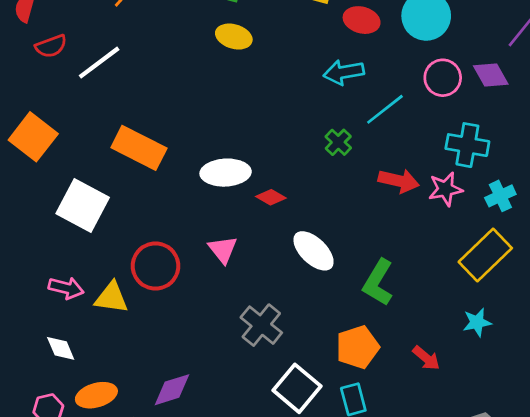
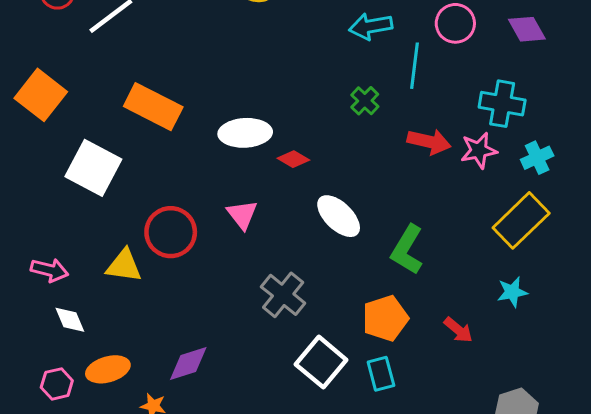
pink circle: (443, 78) -> (455, 23), moved
cyan line: (385, 109) -> (414, 66), turned -45
pink arrow: (66, 288) -> (50, 270), moved

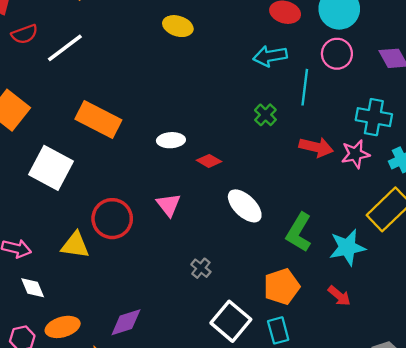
white ellipse: (245, 133) -> (171, 140), size x0.7
cyan star: (512, 292) -> (347, 247), moved, size x1.5
gray cross: (283, 295) -> (201, 268), size x0.6

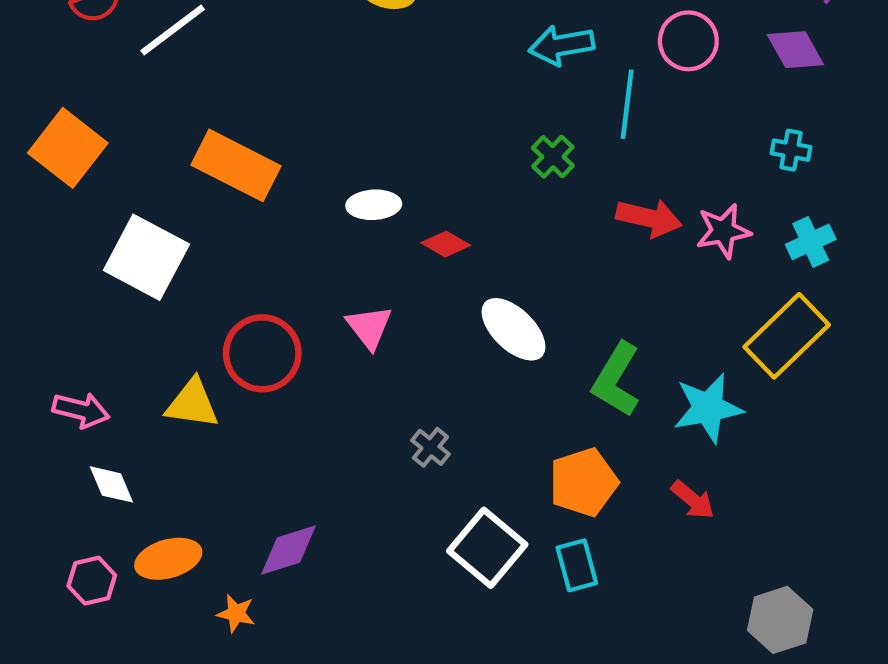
cyan cross: (374, 117) -> (791, 150), moved, size x0.6

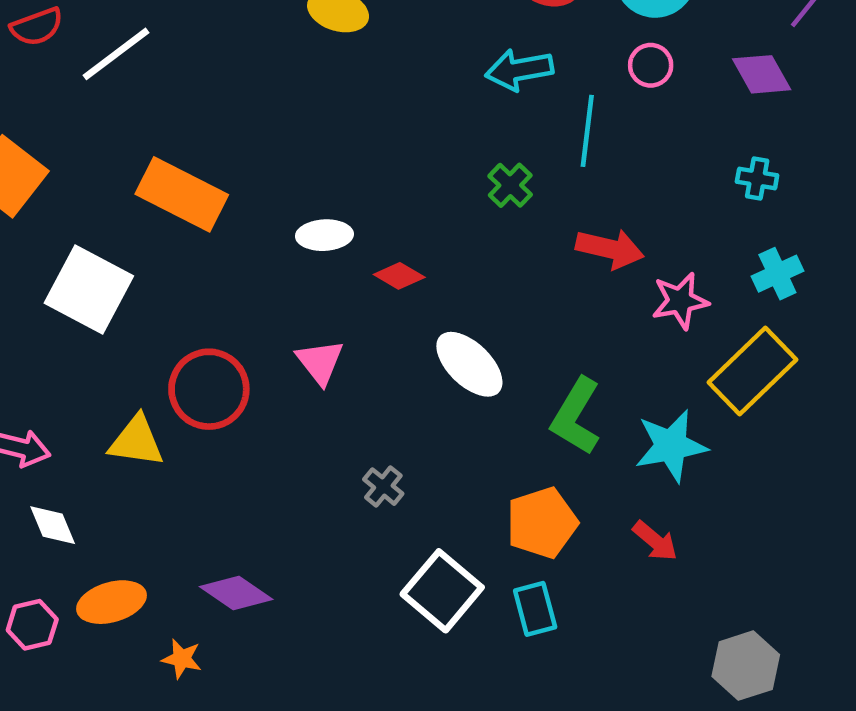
pink circle: (688, 41) -> (651, 65), size x0.7
pink star: (723, 231) -> (680, 301), moved
purple diamond: (288, 550) -> (236, 593), turned 52

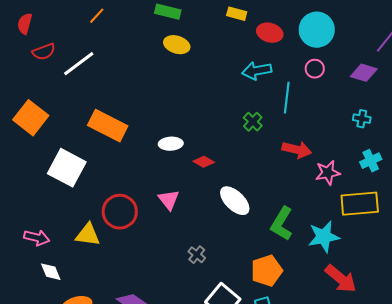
purple diamond: (762, 74) -> (364, 73), turned -44
yellow rectangle: (753, 371) -> (360, 204), turned 39
red arrow: (655, 541) -> (341, 279), moved, size x1.6

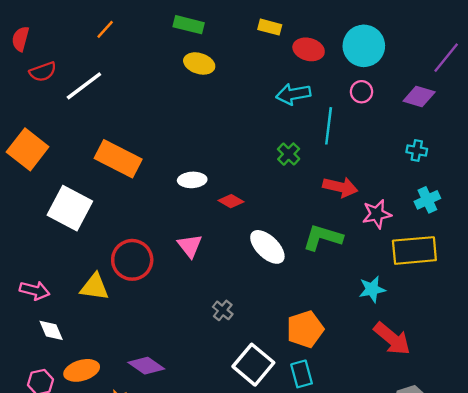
green L-shape: (282, 224) -> (323, 238), moved, turned 76
cyan star: (324, 237) -> (372, 289), size x0.7

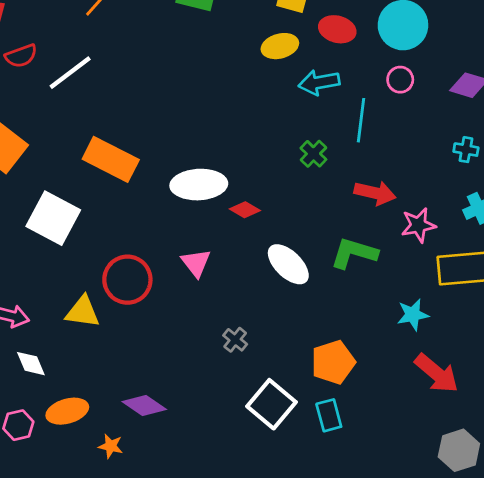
yellow ellipse: (199, 63) -> (280, 46), moved, turned -32
white ellipse: (192, 180) -> (199, 185), size x1.6

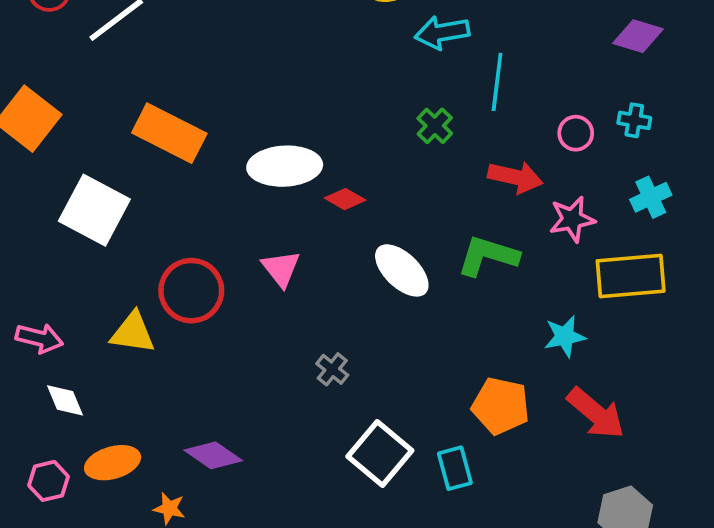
pink circle: (400, 80) -> (576, 133), moved
orange pentagon: (333, 362) -> (501, 406), moved, turned 30

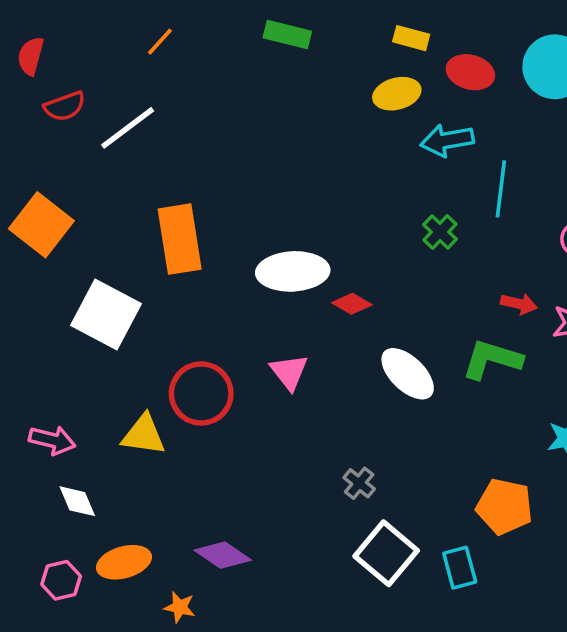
orange rectangle: (169, 133) -> (180, 239), turned 54
red arrow: (515, 177) -> (519, 304), moved, size x0.7
gray cross: (332, 369) -> (359, 483), moved

